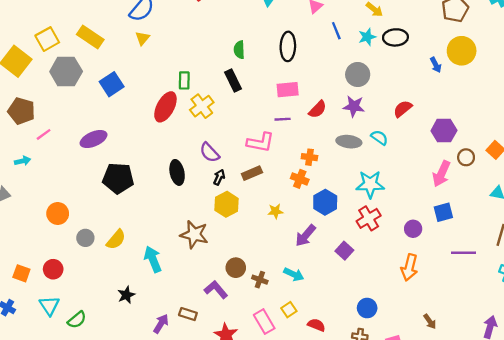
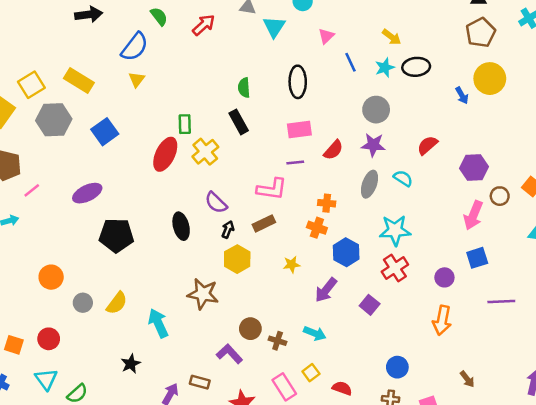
gray ellipse: (349, 142) -> (369, 184), turned -75

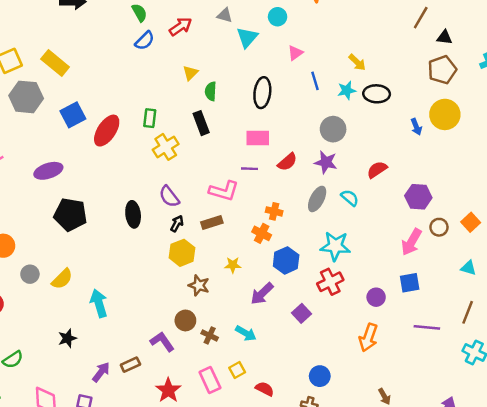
blue semicircle: (135, 47) -> (145, 41), moved, size x0.7
yellow triangle: (137, 79) -> (190, 73), moved
red ellipse: (165, 154) -> (107, 131), moved
brown star: (203, 294) -> (199, 285), moved, size x0.7
brown rectangle: (200, 382) -> (130, 365), turned -48

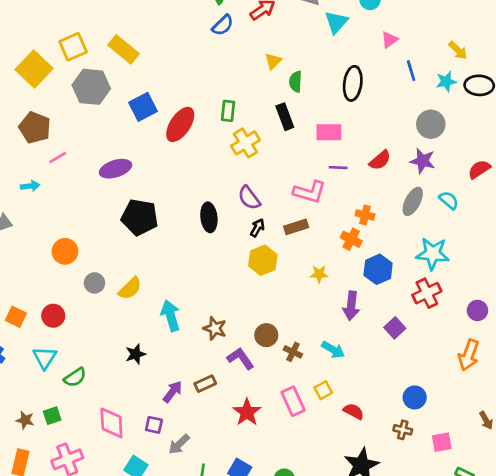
pink rectangle: (258, 138) -> (329, 132), moved
brown star: (199, 285) -> (215, 328), moved
purple arrow: (262, 294) -> (351, 306), turned -40

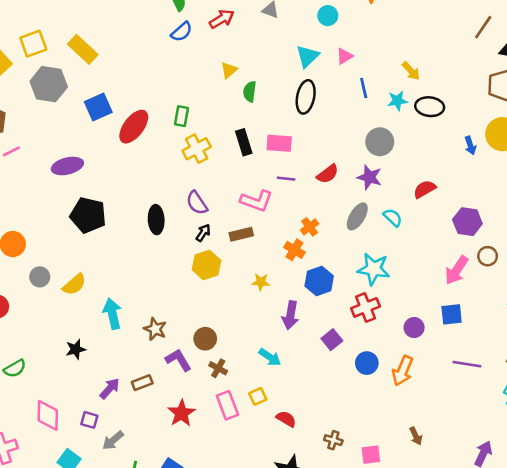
cyan triangle: (336, 22) -> (307, 56), moved
black rectangle: (285, 117) -> (244, 142), moved
orange cross: (365, 215) -> (310, 227), turned 36
brown cross: (293, 352) -> (218, 368), moved
blue circle: (415, 397) -> (367, 363), moved

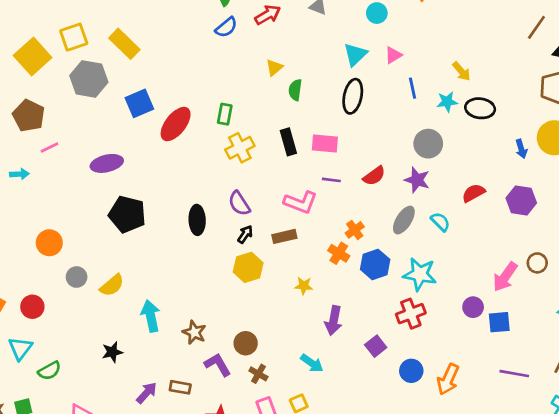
purple hexagon: (467, 222) -> (521, 201), moved
blue hexagon: (319, 281) -> (375, 264), moved
purple circle: (414, 328) -> (473, 307), moved
brown rectangle: (142, 383) -> (180, 387), turned 30

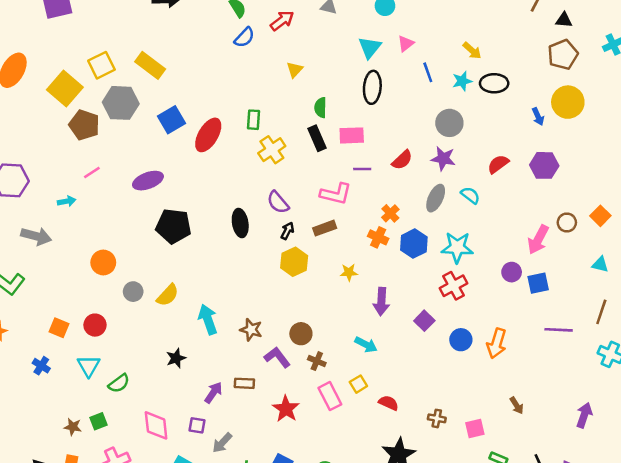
green semicircle: (295, 90) -> (320, 108), moved
brown pentagon: (29, 116) -> (84, 125), moved

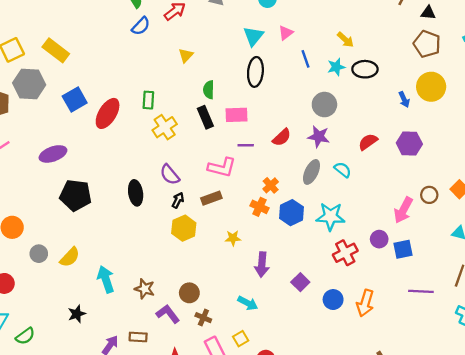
brown pentagon: (563, 55) -> (427, 44), turned -30
red cross: (454, 286) -> (345, 253), moved

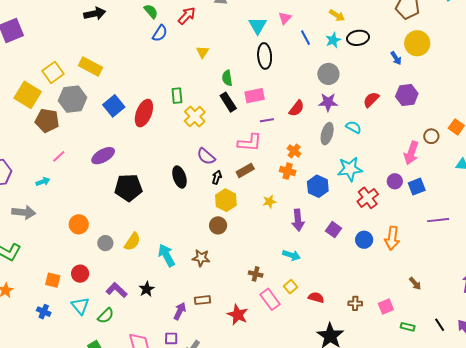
blue hexagon: (291, 213) -> (318, 186), moved
brown circle: (189, 293) -> (218, 225), moved
purple L-shape: (168, 314) -> (117, 290), moved

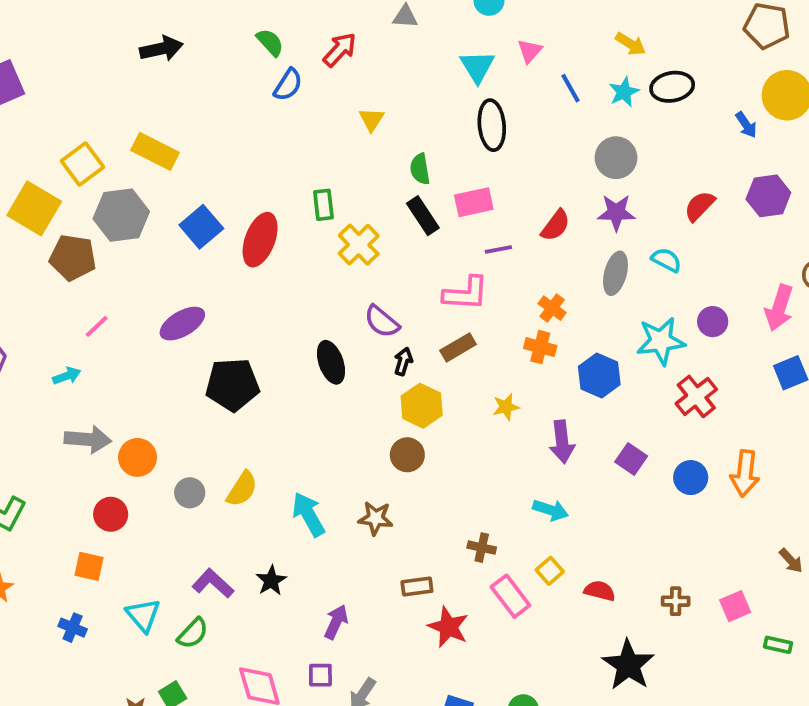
purple circle: (395, 181) -> (713, 322), moved
gray arrow: (24, 212) -> (88, 439), moved
red circle: (80, 274) -> (111, 514), moved
brown rectangle: (203, 300) -> (417, 586), moved

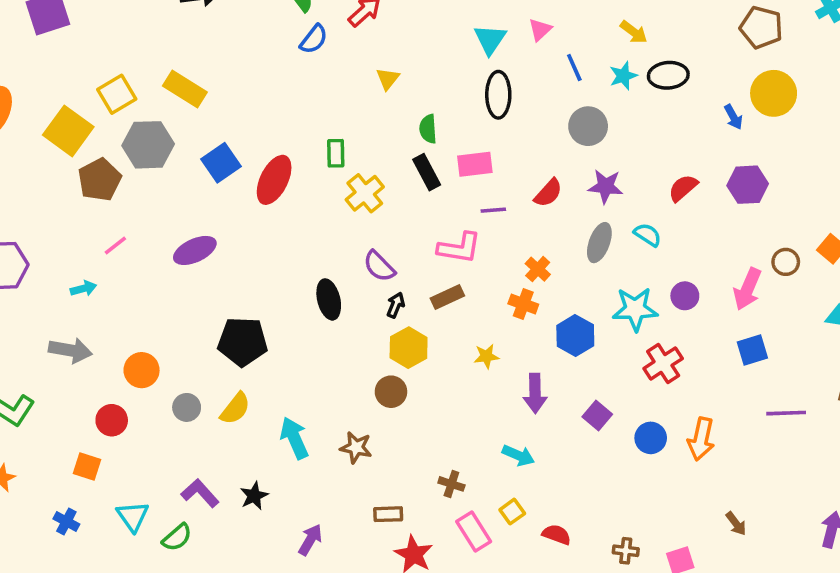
gray circle: (616, 158) -> (588, 126), moved
brown pentagon: (73, 257) -> (99, 180), turned 30
black pentagon: (232, 385) -> (243, 342), moved
gray arrow: (88, 439) -> (70, 350), moved

